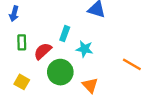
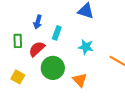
blue arrow: (14, 14) -> (38, 22), moved
cyan star: (85, 49) -> (86, 47), moved

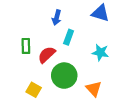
blue arrow: (38, 22) -> (57, 18), moved
yellow square: (18, 77) -> (34, 90), moved

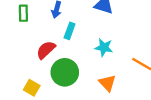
green rectangle: (26, 46) -> (23, 13), moved
orange triangle: (94, 89) -> (107, 83), moved

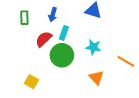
red semicircle: (46, 50) -> (44, 39), moved
green circle: (65, 72) -> (62, 55), moved

